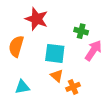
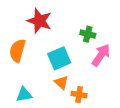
cyan square: (55, 53) -> (59, 58), turned -30
orange cross: (73, 87) -> (79, 95), turned 32

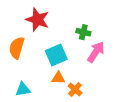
orange triangle: (61, 82) -> (58, 78), turned -40
orange cross: (79, 95) -> (75, 89), turned 32

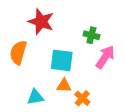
cyan square: (56, 55) -> (62, 60), turned 30
cyan triangle: (23, 89) -> (35, 97), moved

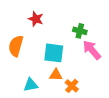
red star: (41, 22) -> (36, 19), size x0.7
pink arrow: (105, 57) -> (92, 50), turned -75

